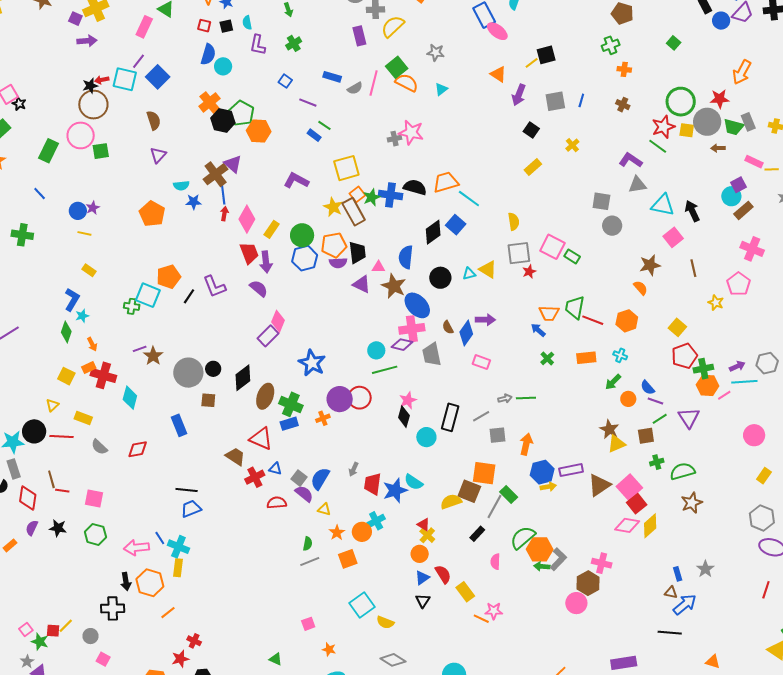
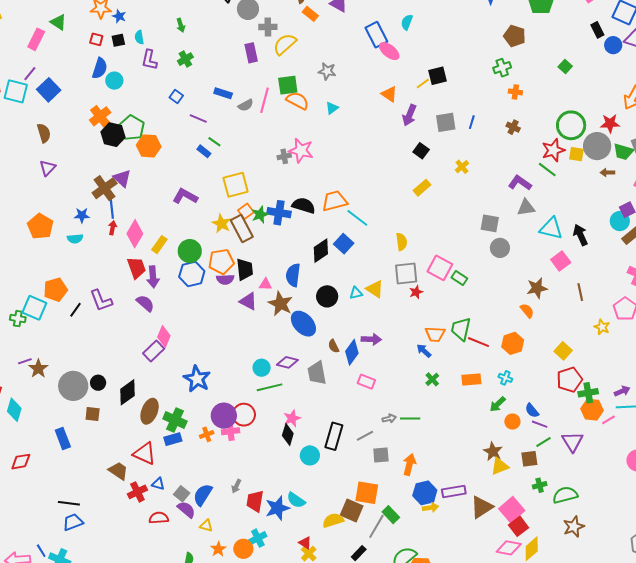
green square: (397, 67) -> (288, 85), turned 30
cyan semicircle: (181, 186) -> (75, 239), moved
pink cross: (412, 329) -> (231, 431), moved, size x0.7

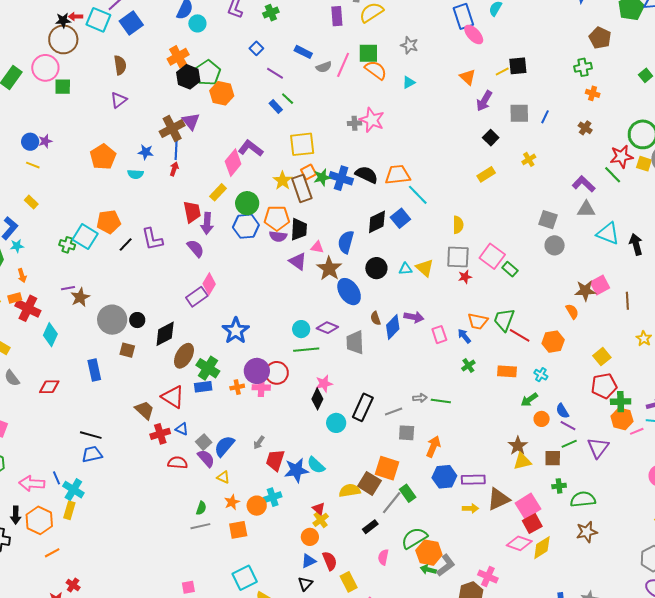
pink diamond: (135, 234) -> (233, 163), moved
pink square: (561, 261) -> (600, 285), moved
pink rectangle: (366, 382) -> (439, 335), moved, turned 42
yellow arrow: (431, 508) -> (470, 508), moved

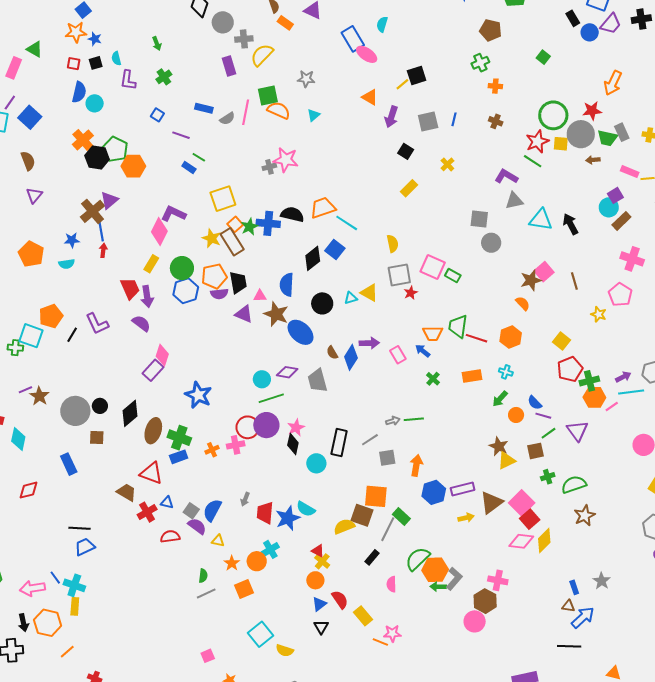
purple triangle: (191, 121) -> (109, 200), turned 42
purple circle: (257, 371) -> (266, 425), moved

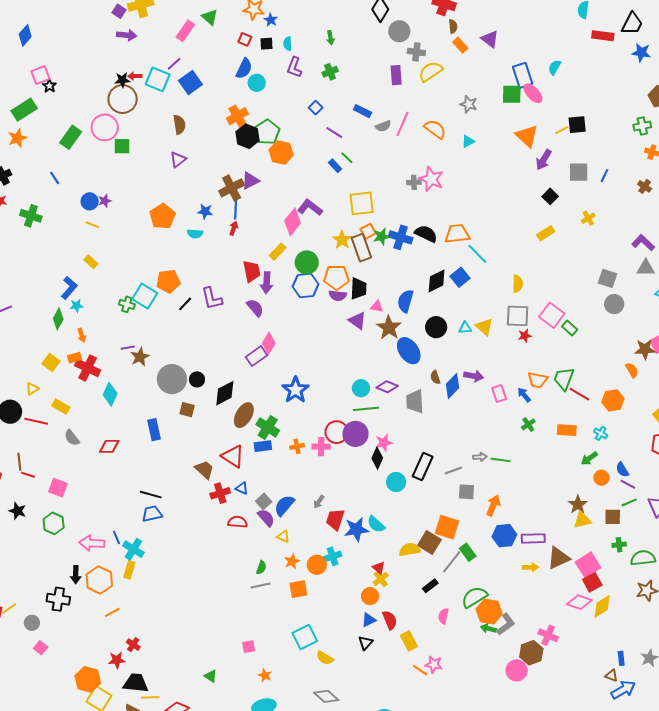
green square: (268, 95) -> (512, 94), moved
orange triangle: (370, 97) -> (527, 136), size x1.4

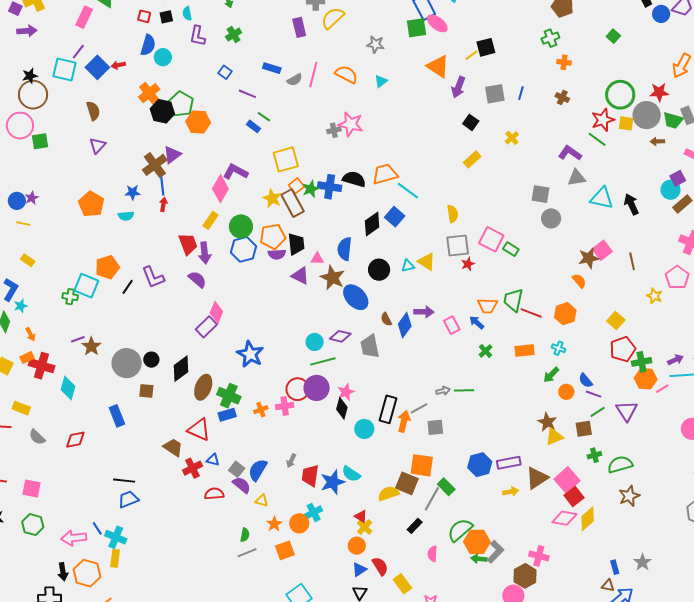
red arrow: (135, 76) -> (118, 65), moved
orange arrow: (493, 505) -> (404, 421), moved

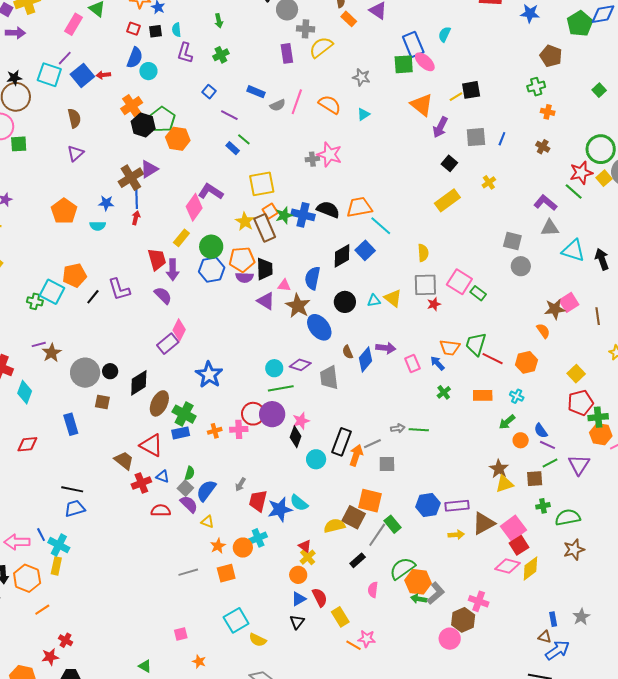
yellow square: (626, 123) -> (604, 178), turned 35
yellow rectangle: (472, 159) -> (447, 200), size x1.4
green semicircle: (245, 535) -> (190, 473), moved

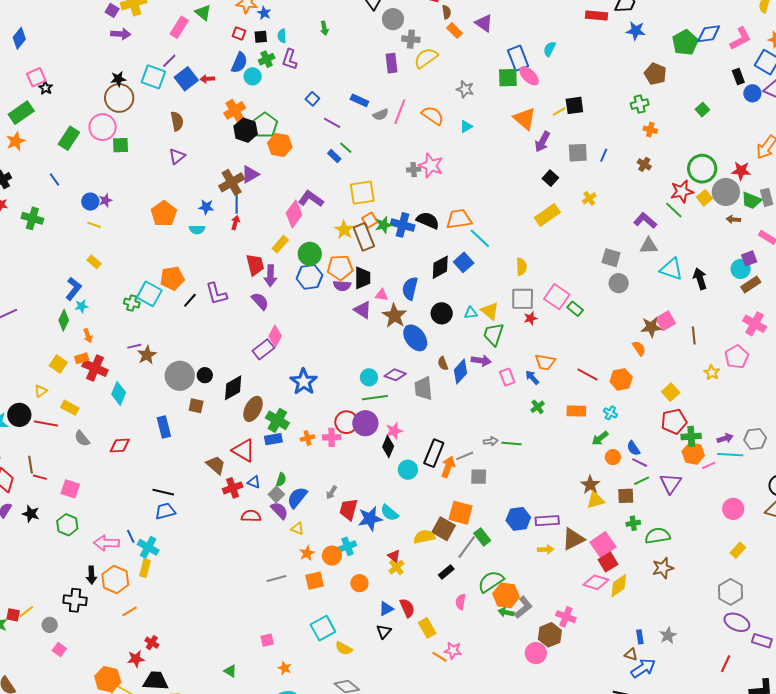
green cross: (221, 55) -> (267, 59), moved
green trapezoid: (476, 344) -> (494, 334), moved
orange circle: (298, 575) -> (359, 583), moved

